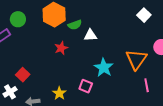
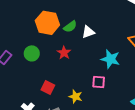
green circle: (18, 19) -> (32, 53), moved
red square: (23, 75) -> (48, 87), moved

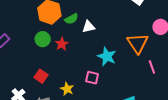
green circle: (32, 53) -> (43, 39), moved

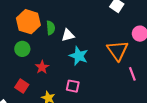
green semicircle: (71, 19) -> (51, 28), turned -64
red star: (62, 44) -> (42, 67), moved
cyan star: (107, 56) -> (79, 56), moved

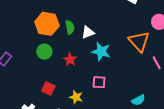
red star: (42, 67) -> (70, 60), moved

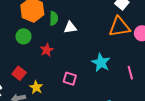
orange triangle: (139, 41) -> (119, 27), moved, turned 50
cyan star: (101, 51) -> (101, 63), moved
yellow star: (76, 97) -> (36, 87), moved

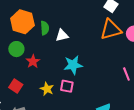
red star: (47, 50) -> (33, 61), moved
cyan star: (101, 63) -> (73, 65), moved, turned -30
yellow star: (36, 87) -> (47, 89), moved

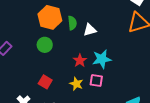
red star: (33, 61) -> (80, 61), moved

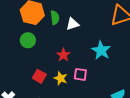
cyan star: (102, 59) -> (101, 50), moved, turned -30
red square: (45, 82) -> (39, 76), moved

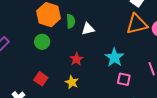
pink square: (80, 74) -> (124, 79), moved
red square: (39, 76) -> (41, 79), moved

